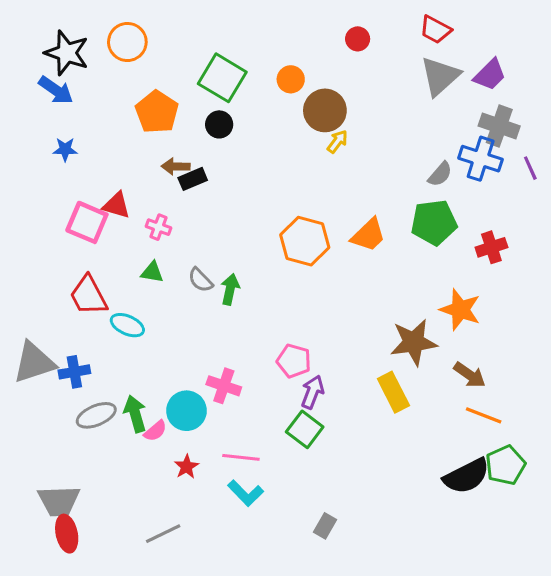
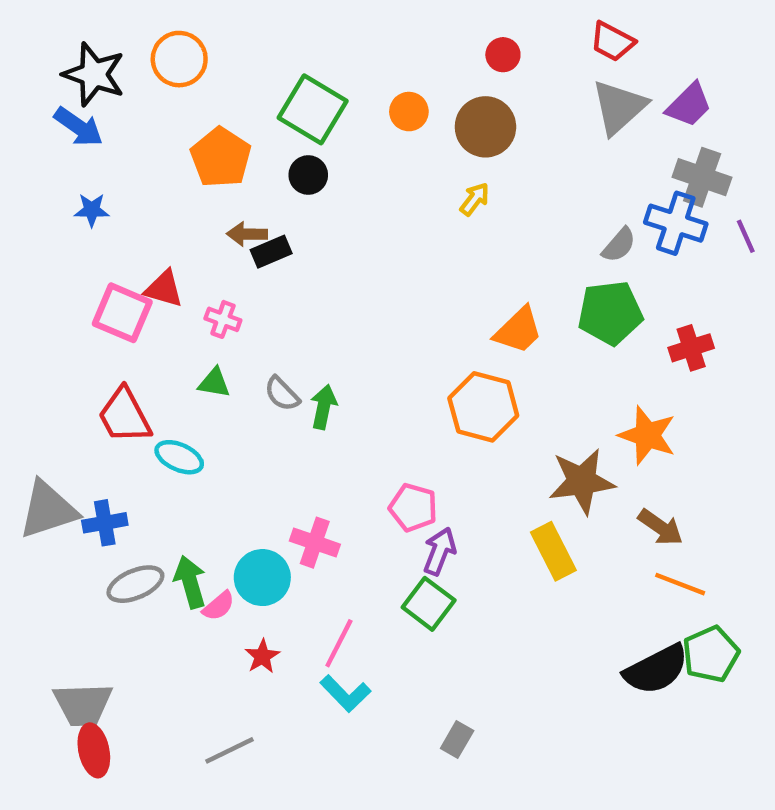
brown circle: (325, 110) -> (485, 127), moved
orange hexagon: (305, 241) -> (483, 407), moved
pink line: (241, 457) -> (339, 643), turned -69

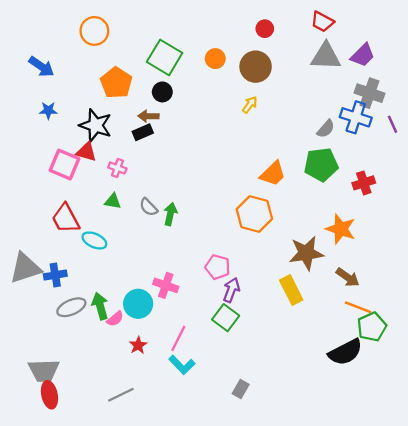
black star: (94, 74) -> (96, 125), moved
gray triangle: (619, 107) -> (326, 56), turned 44
brown arrow: (247, 234) -> (148, 116), moved
green pentagon: (711, 654) -> (372, 327), moved

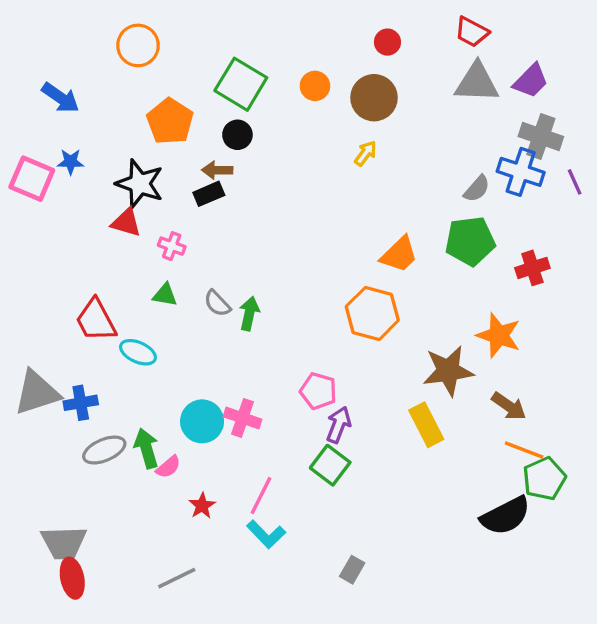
pink square: (64, 164) -> (32, 179), moved
cyan circle: (138, 304) -> (202, 421), moved

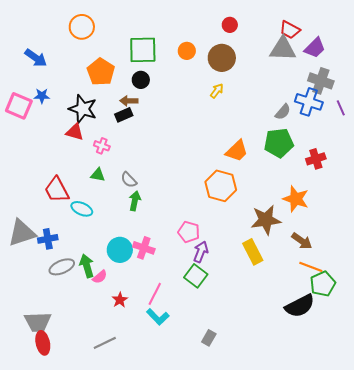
red trapezoid: (472, 32) -> (290, 30), moved
green square: (241, 84) -> (143, 50), turned -32
green arrow: (249, 313) -> (135, 201), moved

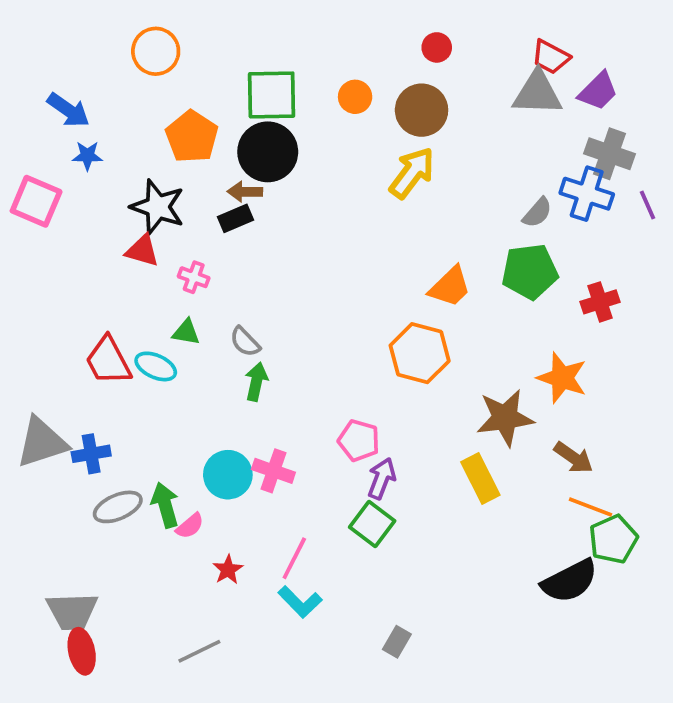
black circle: (141, 80) -> (268, 152), size x1.8
yellow arrow: (217, 91) -> (412, 173), size x1.8
blue star: (42, 96) -> (87, 156), moved
cyan ellipse: (82, 209) -> (156, 366), moved

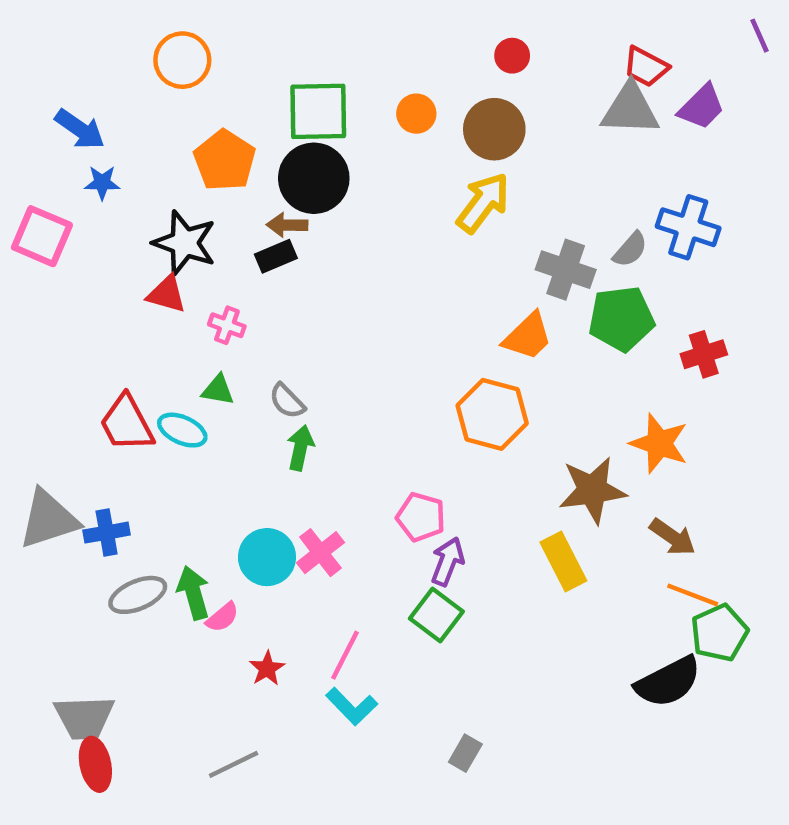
gray cross: (610, 154) -> (566, 270), moved
purple line: (647, 205) -> (759, 36), moved
pink cross: (273, 471) -> (320, 553), turned 33

